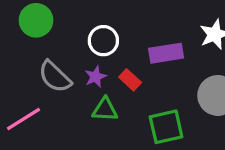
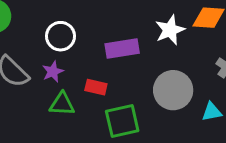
red rectangle: (130, 80) -> (96, 87), moved, turned -30

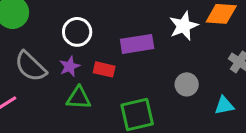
red rectangle: (96, 87) -> (104, 69), moved
gray circle: (173, 90) -> (187, 84), size x0.6

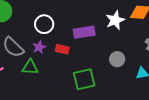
green triangle: (79, 98) -> (30, 67), moved

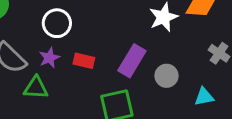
purple rectangle: (84, 32) -> (132, 61), moved, turned -50

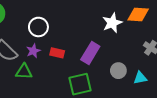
gray circle: (167, 76) -> (118, 71), moved

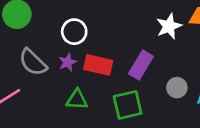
red rectangle: (57, 53) -> (98, 65), size x1.5
green triangle: (24, 72) -> (77, 100), moved

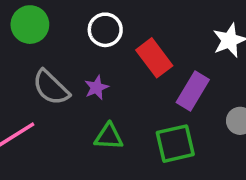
white circle: (74, 32) -> (105, 30), moved
red rectangle: (98, 65) -> (154, 58), moved, turned 40

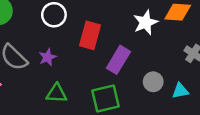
red rectangle: (154, 58) -> (90, 35), turned 52

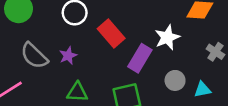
white star: (145, 22) -> (167, 37), moved
red rectangle: (90, 35) -> (111, 33), turned -56

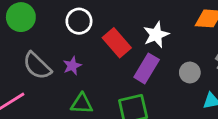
white star: (167, 37) -> (156, 35), moved
gray circle: (175, 80) -> (190, 73), moved

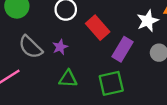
white star: (156, 35) -> (148, 21), moved

